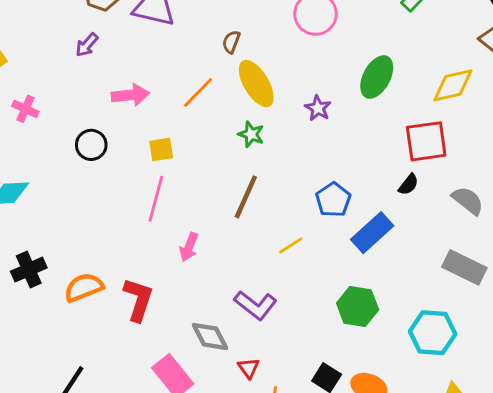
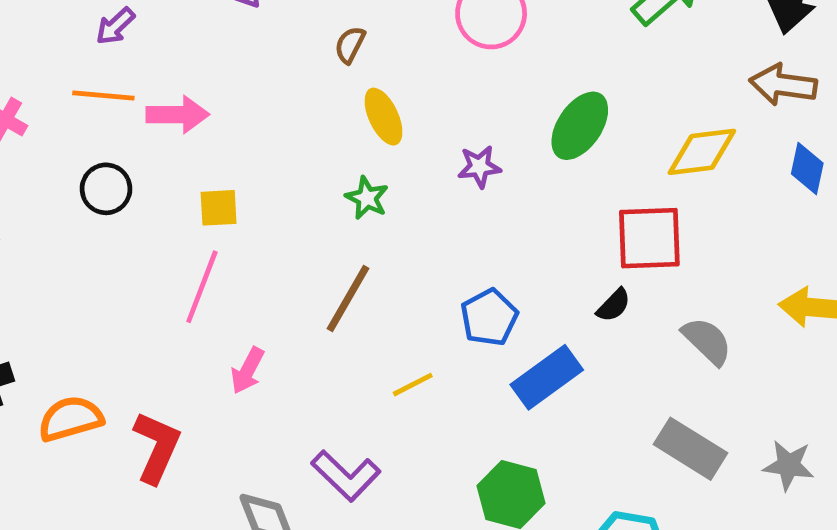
yellow ellipse: (256, 84) -> (384, 117), size x0.7
orange line: (198, 92) -> (103, 95), moved, turned 45
purple star: (318, 108) -> (479, 167), turned 30

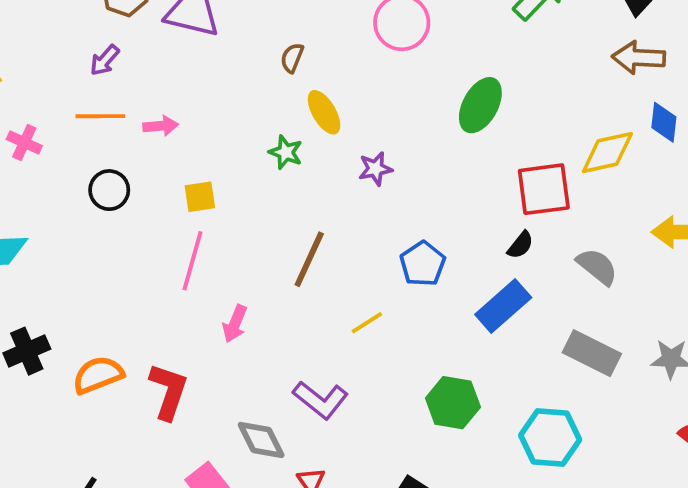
pink arrow: (178, 115) -> (161, 126), size x0.7
yellow diamond: (702, 152) -> (607, 153), moved
purple star: (479, 167) -> (375, 169), moved
green star: (367, 198) -> (286, 152), moved
blue rectangle: (547, 377) -> (503, 306), moved

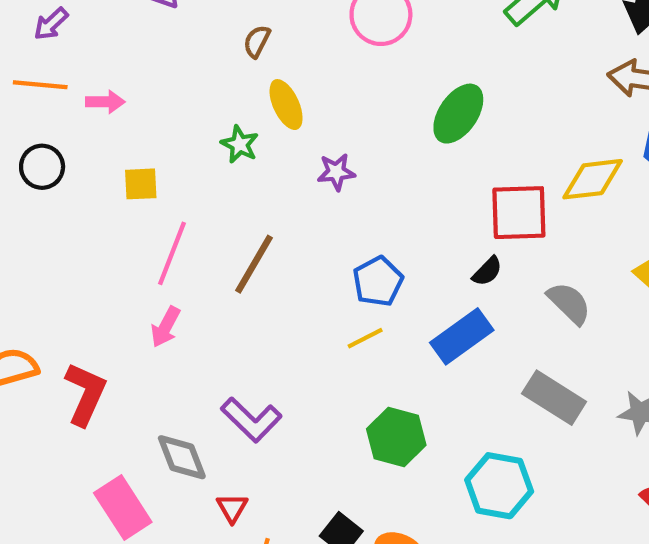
pink line: (193, 261) -> (172, 253), moved
yellow line: (367, 323) -> (365, 338), moved

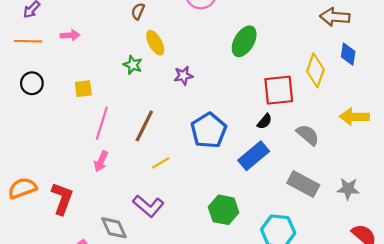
pink arrow: (105, 102) -> (70, 35), moved
yellow diamond: (593, 179) -> (315, 70), turned -60
blue pentagon: (378, 281) -> (209, 130), size x1.4
yellow line: (365, 338) -> (161, 163), moved

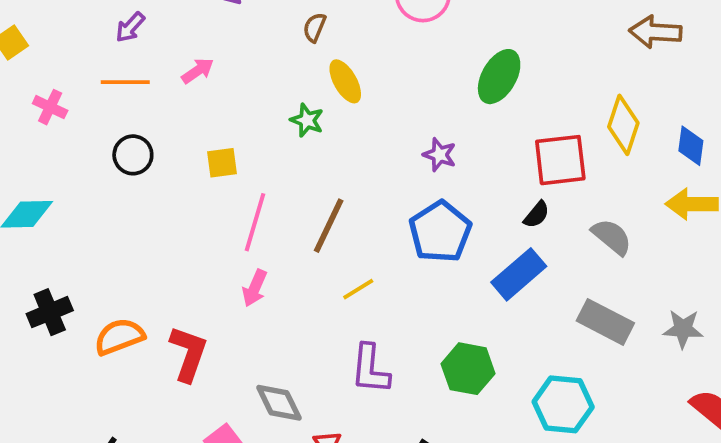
pink arrow: (70, 35) -> (198, 71), turned -30
blue diamond: (348, 54) -> (691, 146), moved
purple star: (183, 76) -> (440, 155), moved, turned 30
purple L-shape: (148, 206) -> (370, 369), moved, turned 56

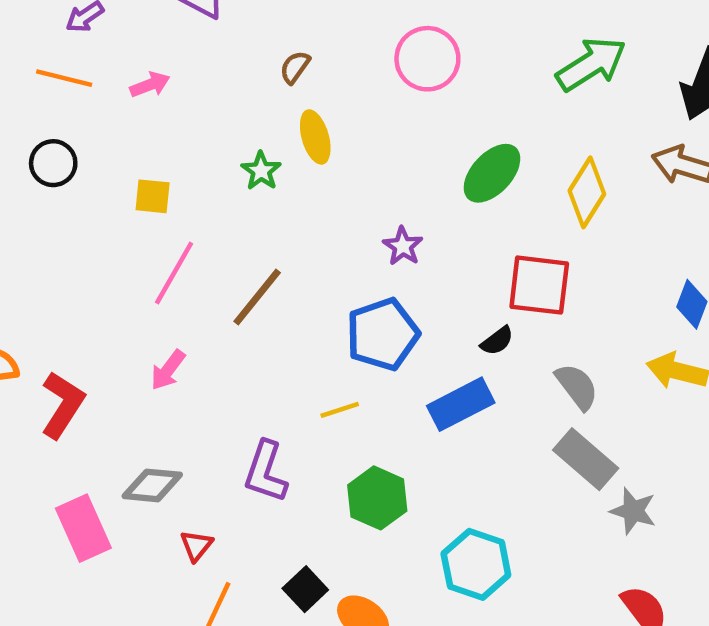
yellow diamond: (623, 125) -> (587, 192), moved
pink arrow: (255, 288) -> (168, 370), moved
yellow line: (358, 289) -> (340, 410), moved
gray rectangle: (605, 322) -> (586, 459), moved
gray diamond: (279, 403) -> (152, 485), turned -72

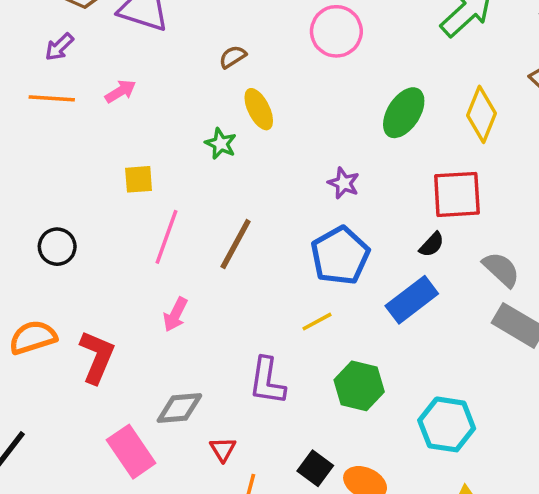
brown semicircle: (295, 67) -> (233, 57), turned 32
black circle: (53, 163) -> (57, 247), moved

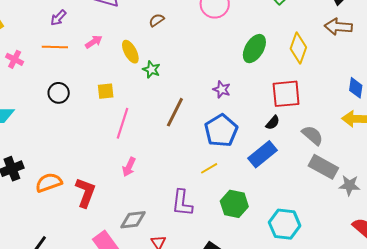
yellow ellipse: (259, 109) -> (130, 52), moved
brown line: (236, 244) -> (175, 112), moved
black circle: (57, 247) -> (59, 93), moved

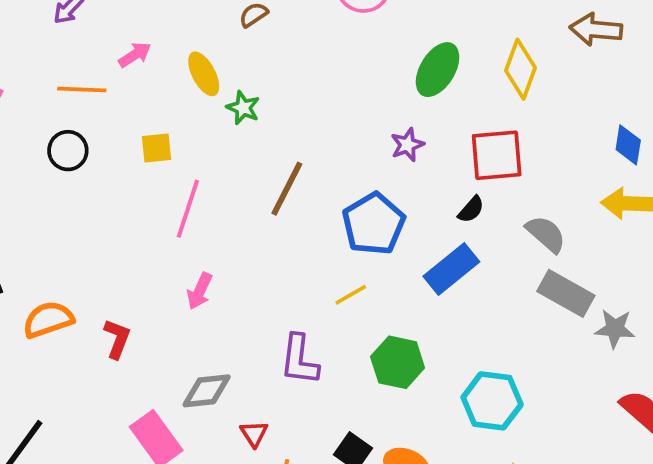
orange line: (55, 47) -> (82, 89), moved
purple star: (222, 89) -> (407, 145), moved, turned 30
red L-shape: (85, 193) -> (117, 339), size x0.7

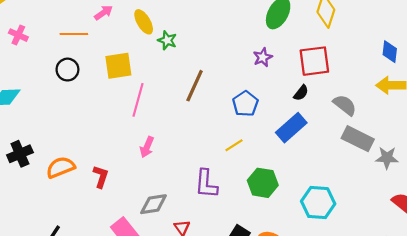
yellow square: (156, 148) -> (118, 66), size x1.5
blue pentagon: (374, 224) -> (245, 104), size x0.7

